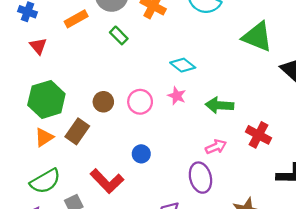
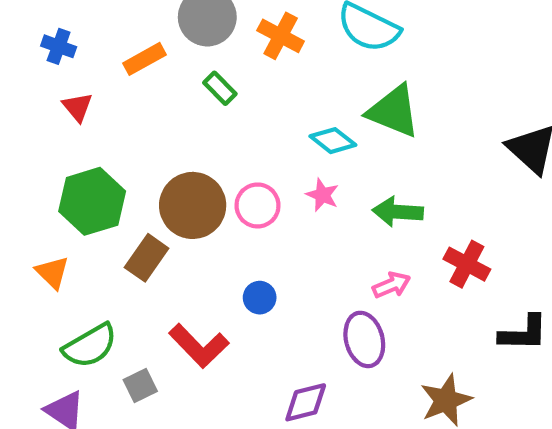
green triangle: (257, 37) -> (394, 111), moved
brown circle: (103, 102) -> (193, 205), size x1.8
orange triangle: (44, 137) -> (52, 272), moved, turned -42

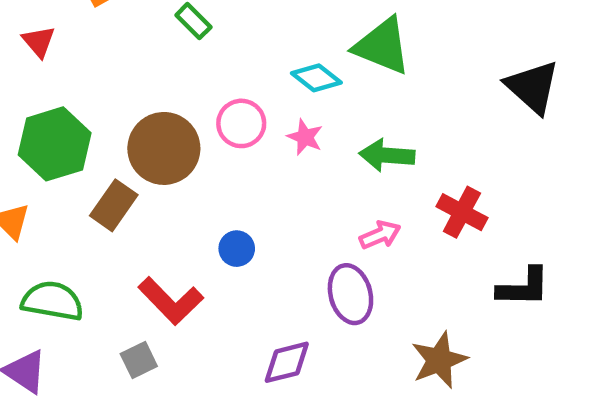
pink circle: (258, 205) -> (241, 123), moved
green semicircle: (90, 346) -> (52, 301), turned -140
gray square: (140, 386) -> (139, 360), moved

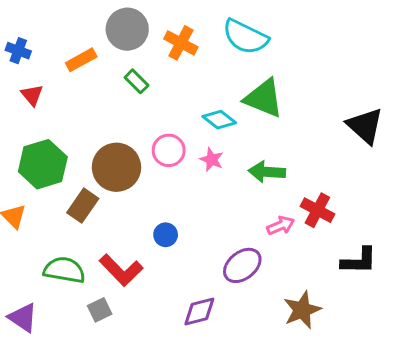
pink arrow: (380, 235) -> (281, 226), moved
purple ellipse: (350, 294) -> (242, 265), turned 66
green semicircle: (52, 301) -> (64, 270), moved

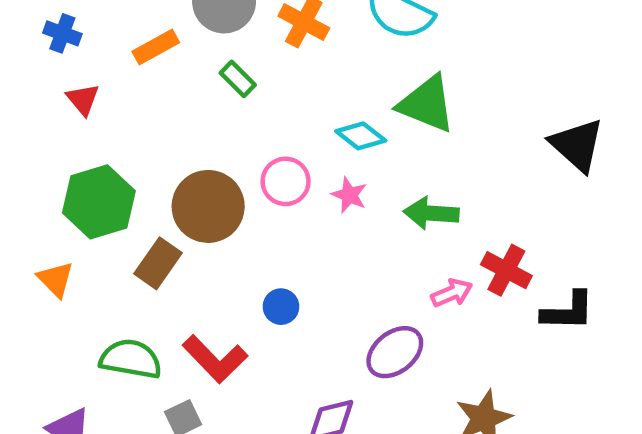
black L-shape: (359, 261) -> (568, 311), moved

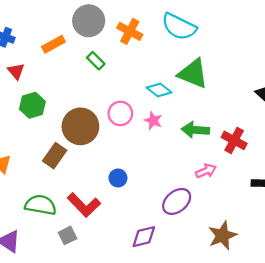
green hexagon: (99, 202) -> (32, 105), moved, size x0.7
red cross: (506, 270) -> (234, 140), moved

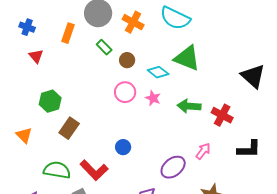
orange rectangle: (53, 44) -> (68, 33), turned -42
green hexagon: (32, 105) -> (50, 101), moved
brown circle: (80, 126) -> (127, 60), moved, size x0.5
pink arrow: (206, 171) -> (203, 151), moved, turned -30

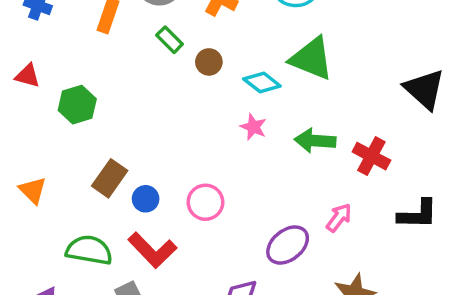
red triangle: (36, 56) -> (28, 76), moved, turned -35
pink circle: (125, 92) -> (205, 202), moved
green hexagon: (50, 101) -> (77, 105), moved
blue circle: (123, 147) -> (146, 199), moved

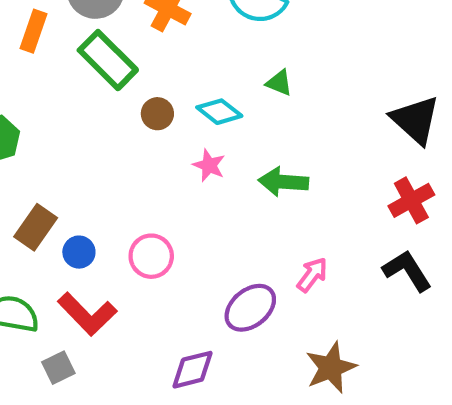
green rectangle: (170, 40) -> (108, 60), size x1.8
green triangle: (312, 59) -> (279, 83), size x0.5
brown circle: (209, 62) -> (157, 114), moved
red cross: (371, 156) -> (411, 200), moved, turned 33
black L-shape: (418, 214) -> (407, 271), turned -123

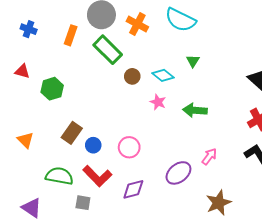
green triangle: (279, 83) -> (193, 61), turned 40
gray square: (58, 368) -> (83, 203), turned 35
purple diamond: (192, 370) -> (133, 189), moved

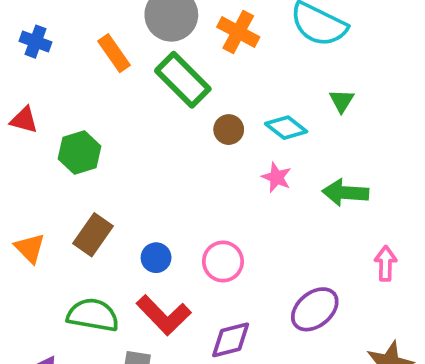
orange rectangle: (71, 35) -> (114, 53), turned -54
brown rectangle: (72, 133) -> (93, 235), moved
pink arrow: (209, 157) -> (386, 263), moved, turned -36

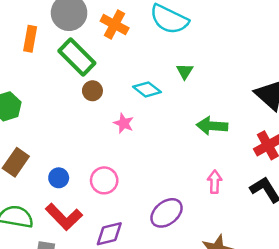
orange rectangle: (114, 53) -> (30, 39), turned 45
brown circle: (229, 130) -> (92, 91), moved
pink star: (277, 177) -> (124, 123), moved
green arrow: (345, 193) -> (212, 126), moved

